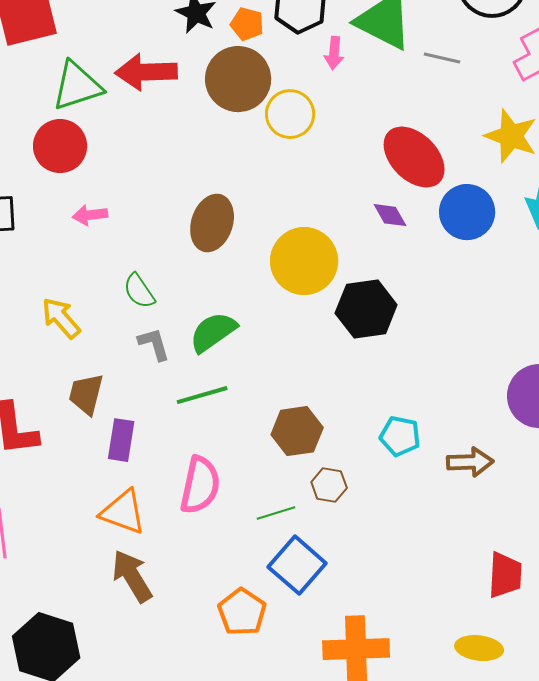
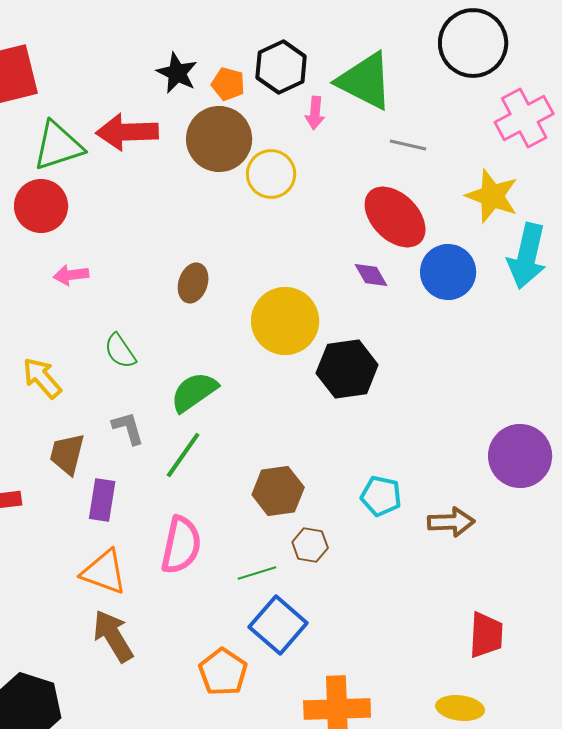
gray line: (442, 58) -> (408, 145), moved
brown ellipse: (212, 223) -> (193, 283), size x0.7
gray L-shape: (154, 344) -> (128, 428), moved
green line: (202, 395) -> (183, 455), turned -39

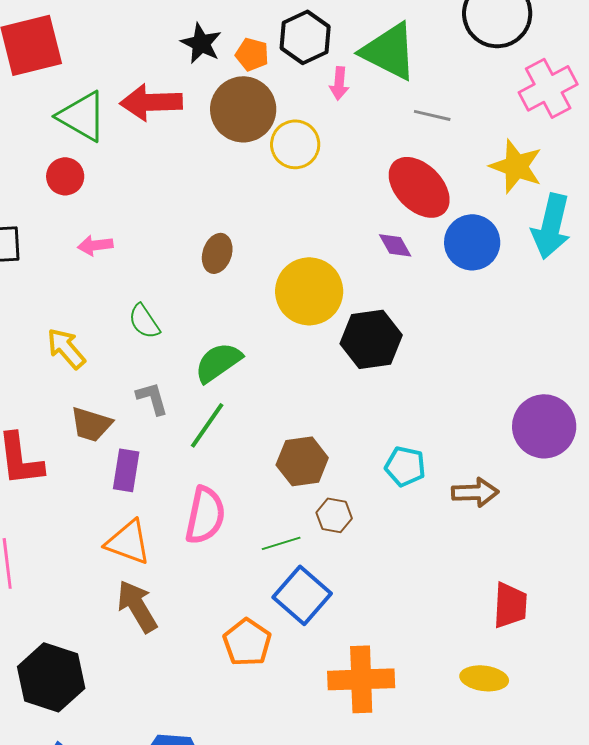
green triangle: (58, 146) -> (82, 116), turned 48
red circle: (41, 206) -> (65, 176), size x0.7
brown trapezoid: (67, 454) -> (91, 424), turned -87

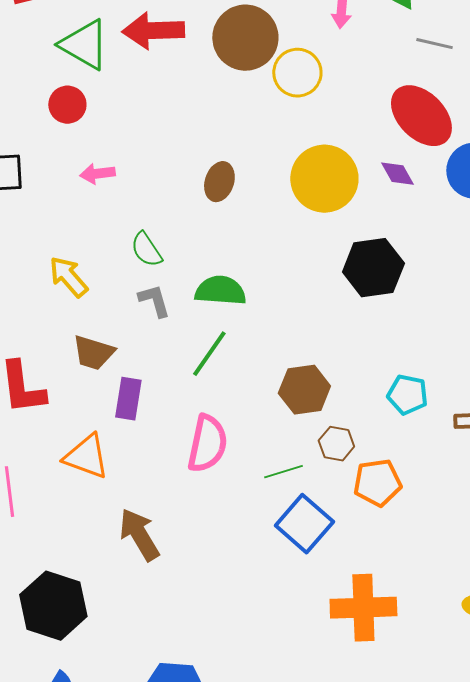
yellow circle: (309, 291) -> (324, 179), moved
green semicircle: (218, 362) -> (220, 291), turned 39
gray L-shape: (152, 398) -> (154, 301), moved
orange triangle: (128, 542) -> (86, 457), moved
orange pentagon: (247, 642) -> (377, 483), moved, turned 30

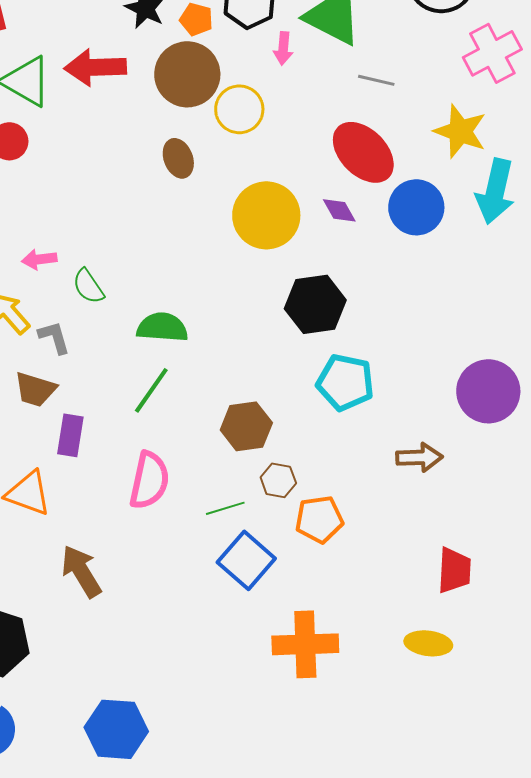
pink arrow: (97, 174) -> (39, 259), moved
brown ellipse: (219, 182) -> (178, 158), moved, turned -39
gray L-shape: (154, 301) -> (54, 337), moved
cyan pentagon: (407, 395) -> (345, 382), moved, size x1.4

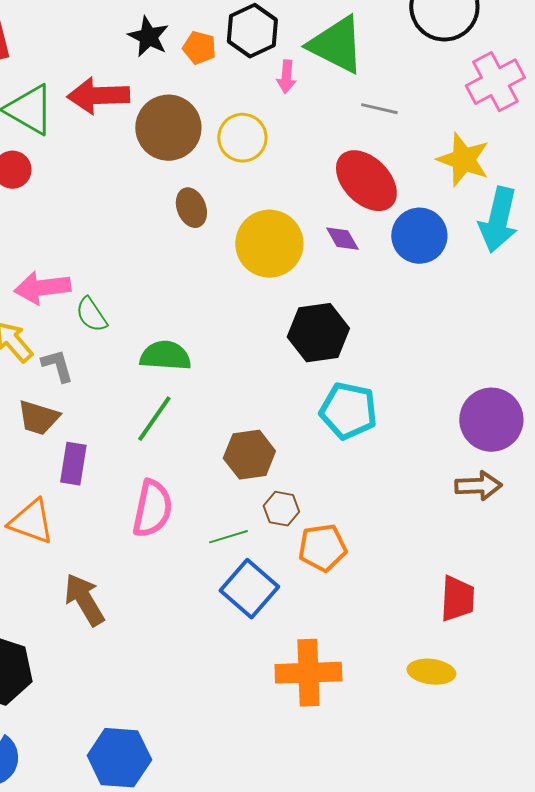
brown circle: (187, 74) -> (168, 128), moved
brown ellipse: (178, 158) -> (191, 208), moved
pink arrow: (39, 259) -> (42, 288), size x1.6
brown arrow: (419, 457) -> (478, 486), moved

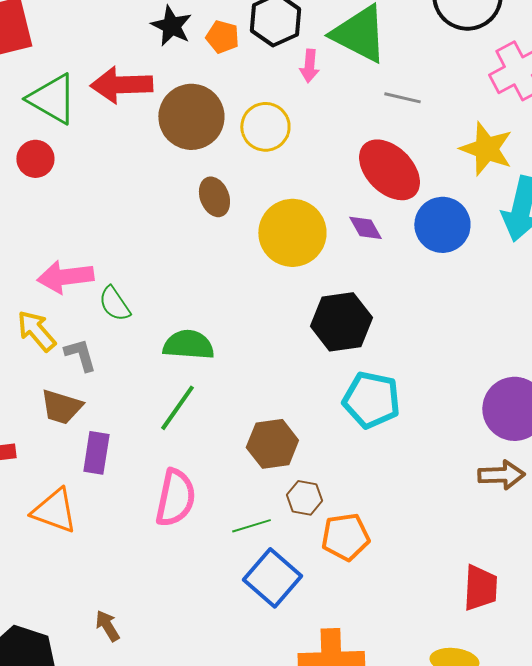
brown arrow: (84, 600) -> (107, 626), moved, size x0.6

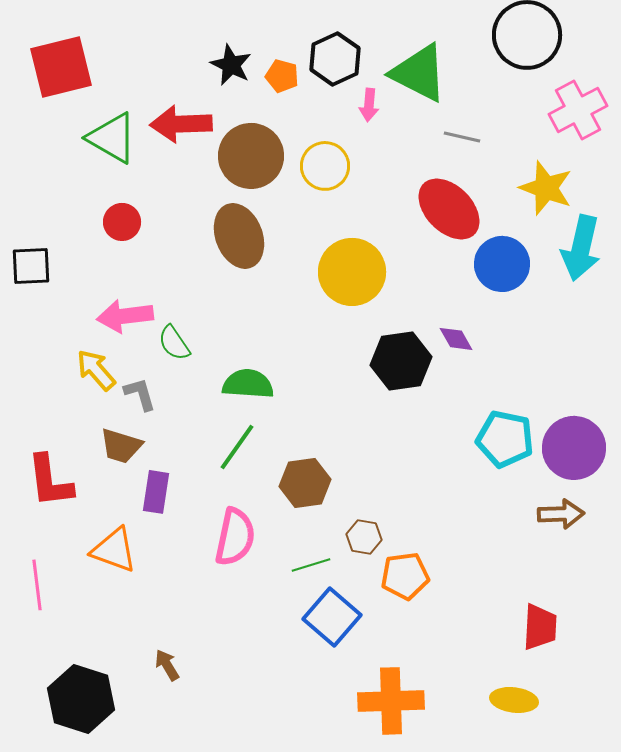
red circle: (35, 159) -> (122, 222), moved
brown ellipse: (214, 197) -> (239, 236), moved, size x1.6
purple diamond: (365, 228) -> (456, 339), moved
cyan pentagon: (371, 400) -> (505, 439), moved
brown hexagon: (272, 444) -> (305, 483), moved

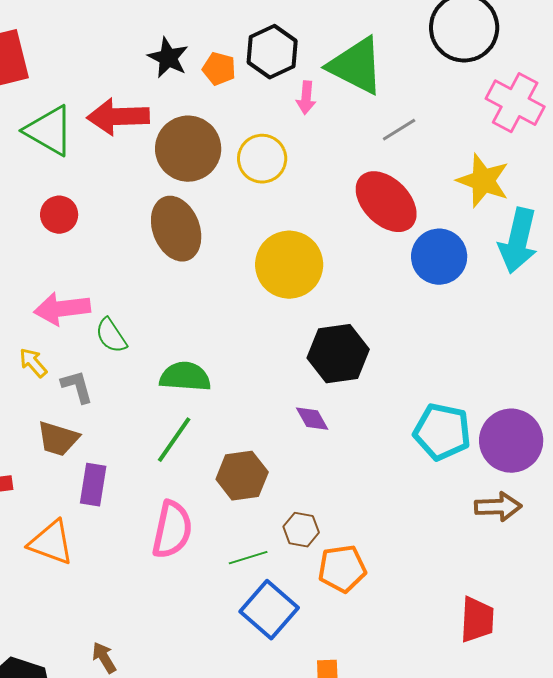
pink cross: (578, 110) -> (515, 103), turned -34
gray line: (462, 137) -> (399, 130), turned -45
purple diamond: (456, 339) -> (312, 419), moved
yellow arrow: (96, 370) -> (33, 363), size x0.7

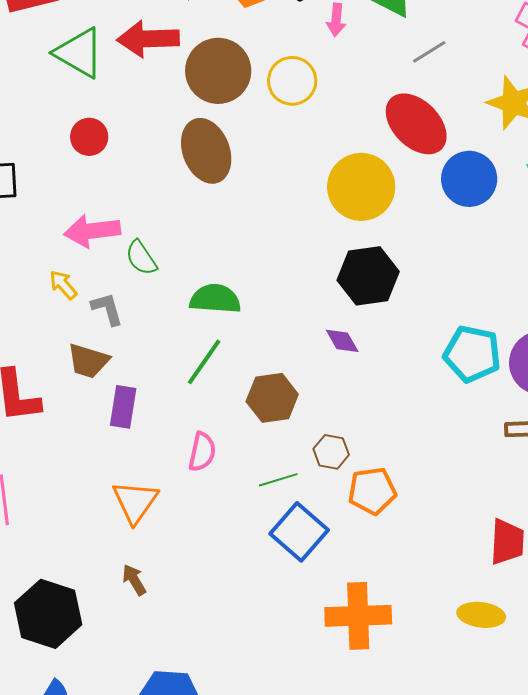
yellow circle: (289, 265) -> (361, 187), moved
pink semicircle: (172, 530) -> (202, 452), size x0.7
orange triangle: (51, 543) -> (135, 502), moved, turned 45

